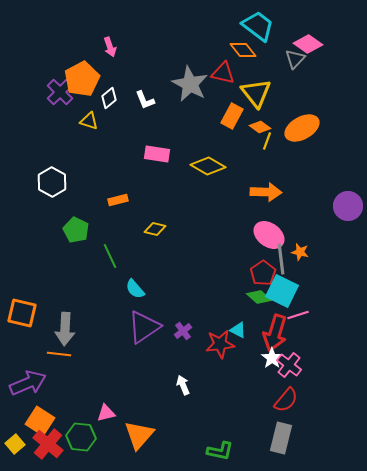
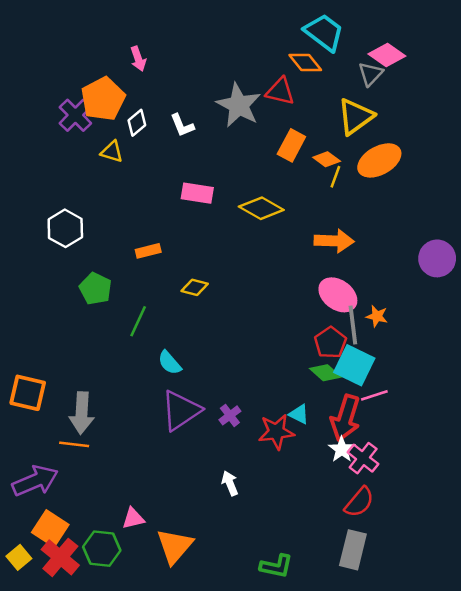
yellow triangle: (256, 93) -> (355, 117), moved, turned 32
green line: (110, 256) -> (138, 321), turned 50

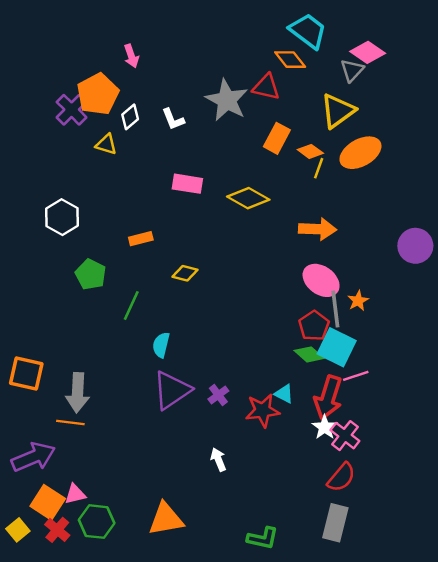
orange star: (377, 316) -> (358, 301), turned 30
cyan semicircle: (170, 363) -> (161, 345), turned 55
pink triangle: (133, 518) -> (75, 494), moved
orange triangle: (175, 546) -> (166, 519), turned 39
red cross: (60, 557) -> (57, 530), size x0.7

